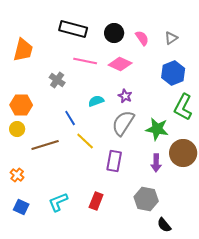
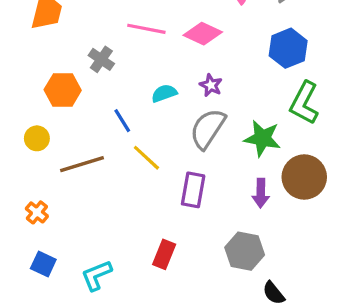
orange hexagon: (21, 105) -> (63, 90), moved
cyan L-shape: (58, 202) -> (96, 275), moved

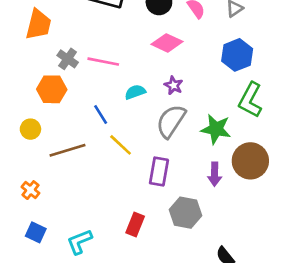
pink line: (146, 29) -> (103, 62), moved
gray cross: (101, 59) -> (68, 59), moved
gray hexagon: (245, 251) -> (185, 213), moved

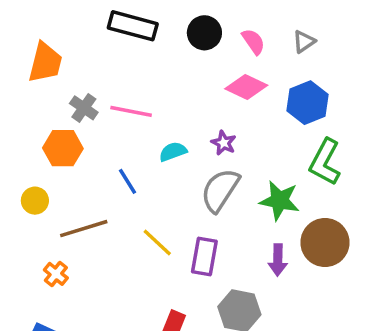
pink diamond: (167, 43) -> (246, 87), moved
yellow line: (121, 145) -> (157, 243), moved
orange cross: (30, 190) -> (56, 274), moved

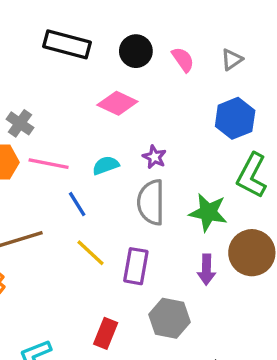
pink diamond: (246, 87) -> (117, 103), moved
pink line: (131, 111) -> (49, 164), moved
blue line: (128, 181) -> (77, 204), moved
gray semicircle: (220, 190) -> (151, 202), turned -33

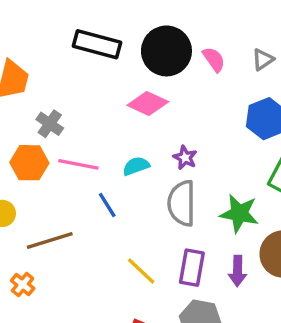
black circle: (136, 51) -> (166, 51), size x1.5
yellow line: (91, 253) -> (141, 271), moved
purple rectangle: (136, 266) -> (192, 268), moved

